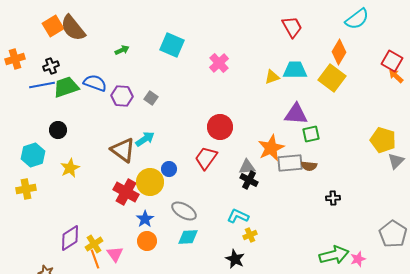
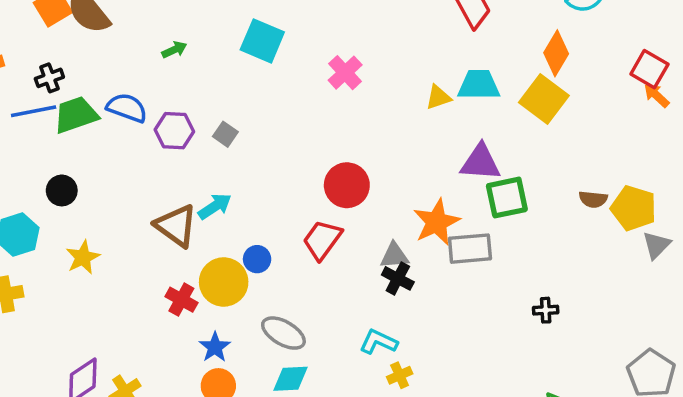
green square: (311, 134) -> (507, 198), size x1.4
brown semicircle: (309, 166) -> (593, 199), moved
red cross: (126, 192) -> (181, 300), size x0.7

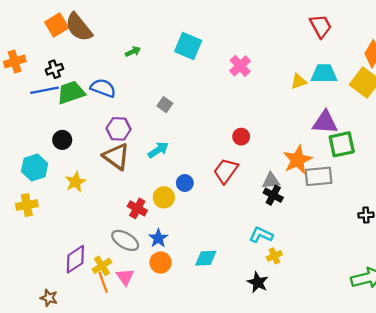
purple hexagon: (174, 131) -> (119, 129), moved
red circle: (347, 185) -> (241, 137), size x0.6
brown triangle: (176, 226) -> (116, 156), moved
yellow circle: (224, 282) -> (164, 197), size x0.7
gray ellipse: (283, 333) -> (125, 240), moved

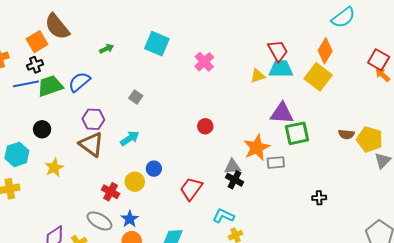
orange square: (57, 25) -> (37, 42), moved
red trapezoid: (321, 26) -> (278, 51), moved
blue semicircle: (103, 88) -> (79, 82), turned -60
red trapezoid: (226, 171) -> (191, 189), moved
gray rectangle: (318, 176) -> (276, 163), size x0.7

